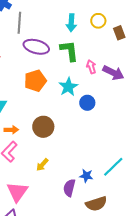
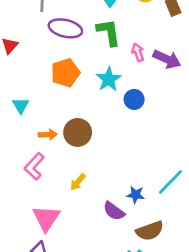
orange arrow: (11, 130) -> (48, 135), moved
purple semicircle: (69, 188) -> (114, 211), turned -66

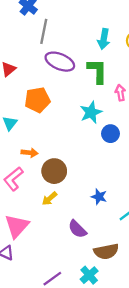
orange pentagon: (65, 73) -> (37, 100), moved
brown circle: (78, 132) -> (54, 171), moved
blue star: (136, 195) -> (99, 197), moved

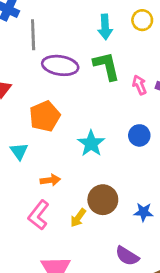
cyan star: (91, 112) -> (91, 143), moved
brown circle: (54, 171) -> (103, 200), moved
yellow arrow: (50, 199) -> (78, 218), moved

